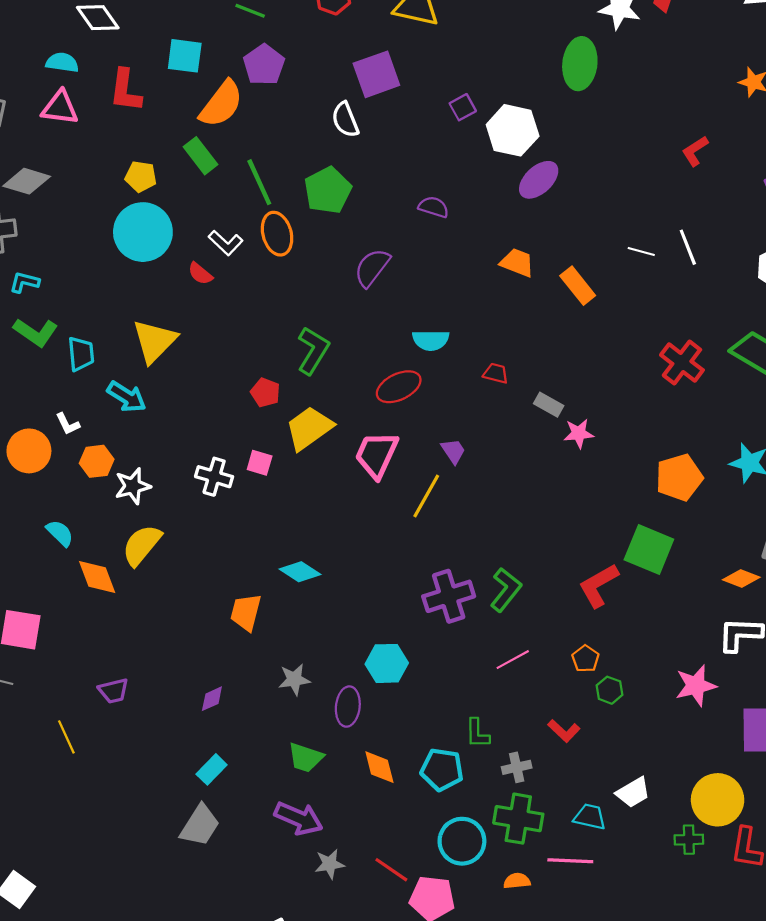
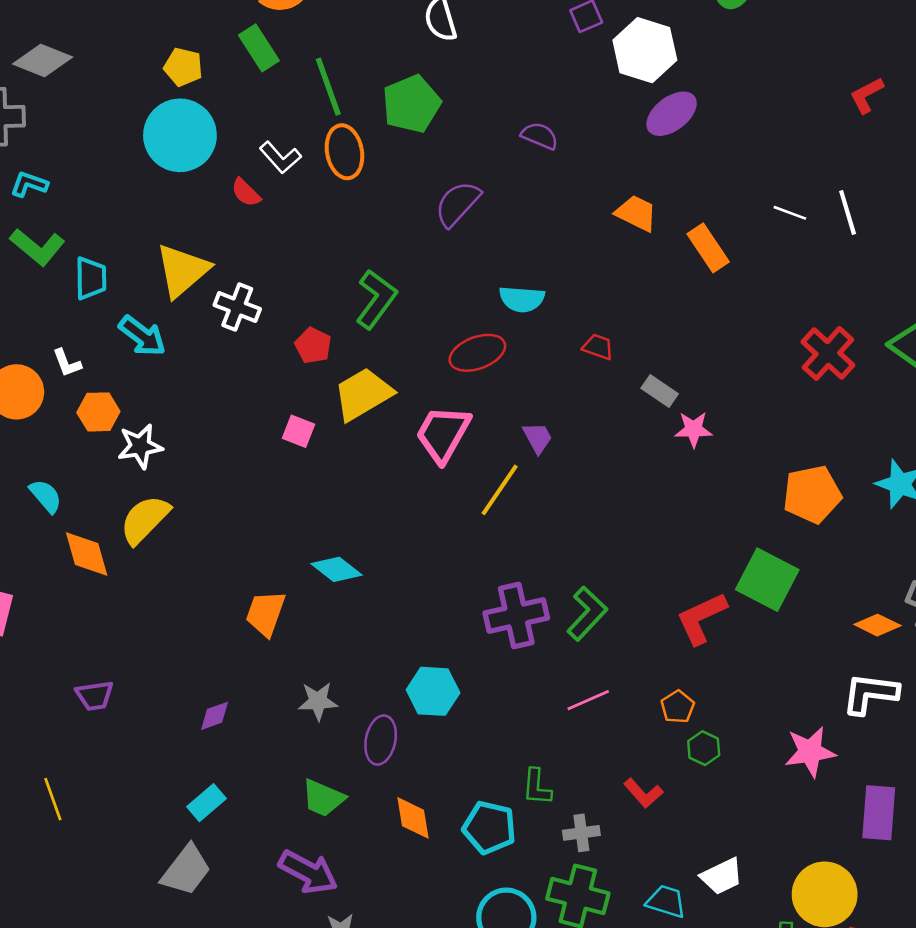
white cross: (214, 477) -> (237, 307), moved
yellow line: (66, 737) -> (53, 799), moved

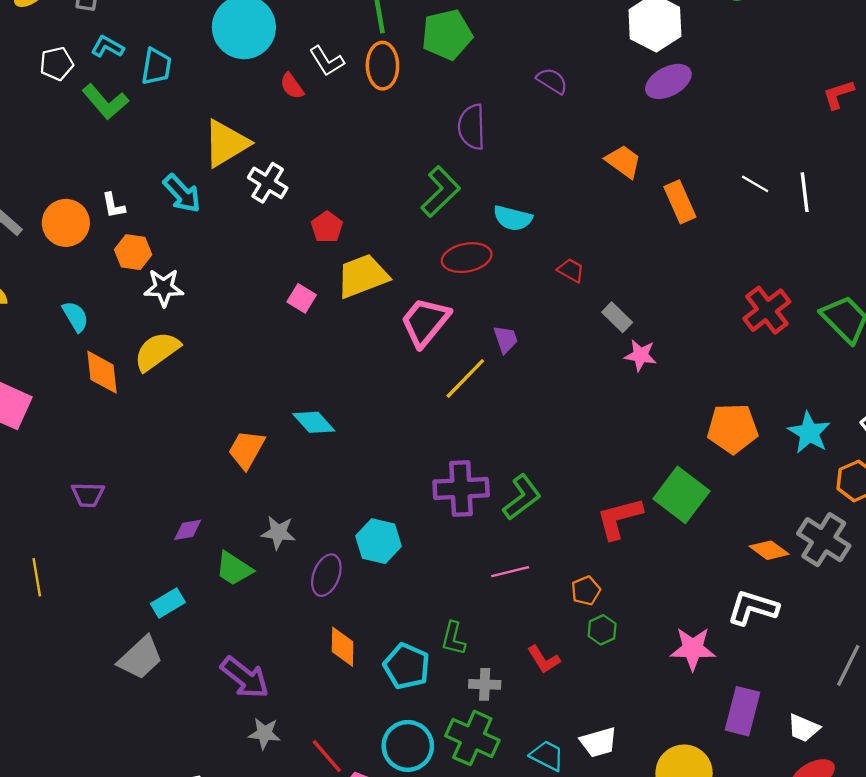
purple semicircle: (458, 204) -> (472, 127), turned -54
cyan trapezoid: (91, 278) -> (156, 66), moved
green L-shape: (376, 299) -> (440, 192), moved
green trapezoid: (323, 798) -> (234, 569), moved

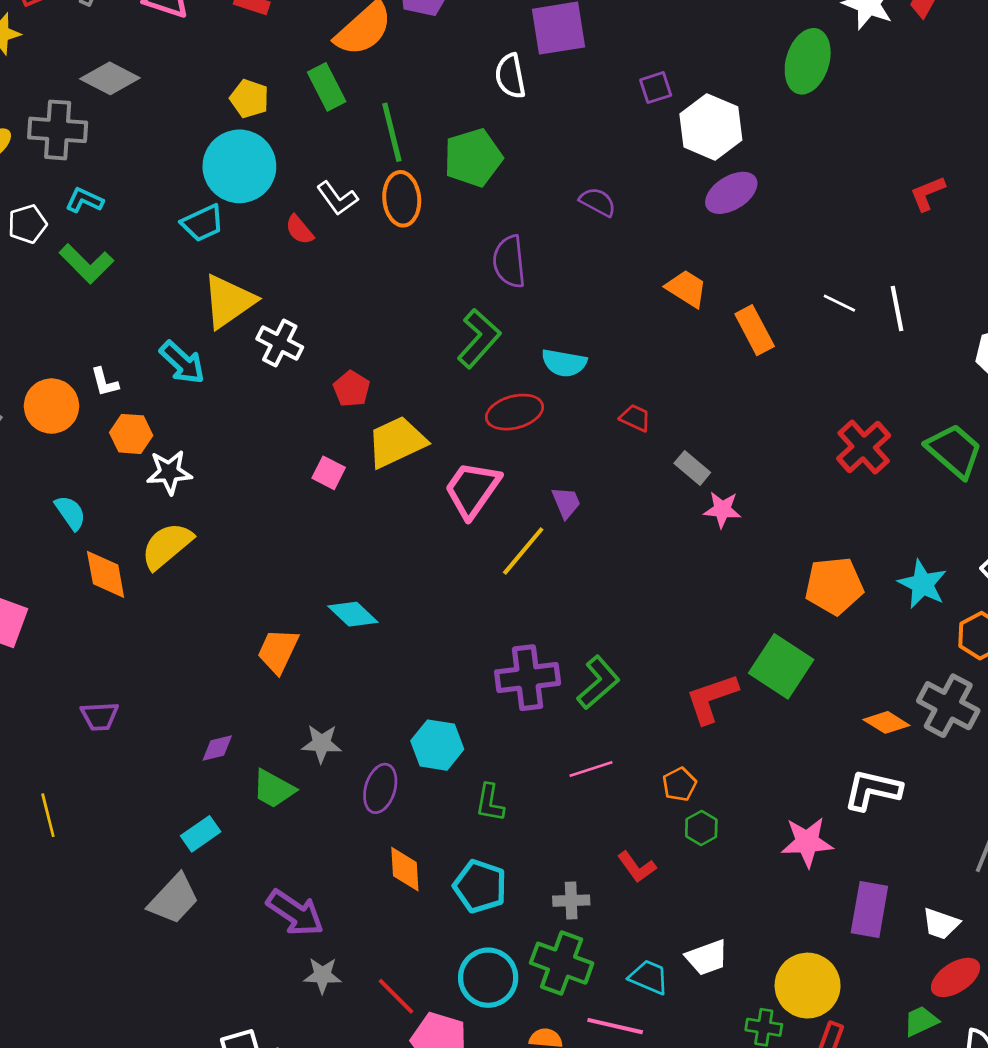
cyan trapezoid: (156, 66) -> (203, 223), moved, turned 60
green L-shape: (453, 638) -> (490, 803), moved

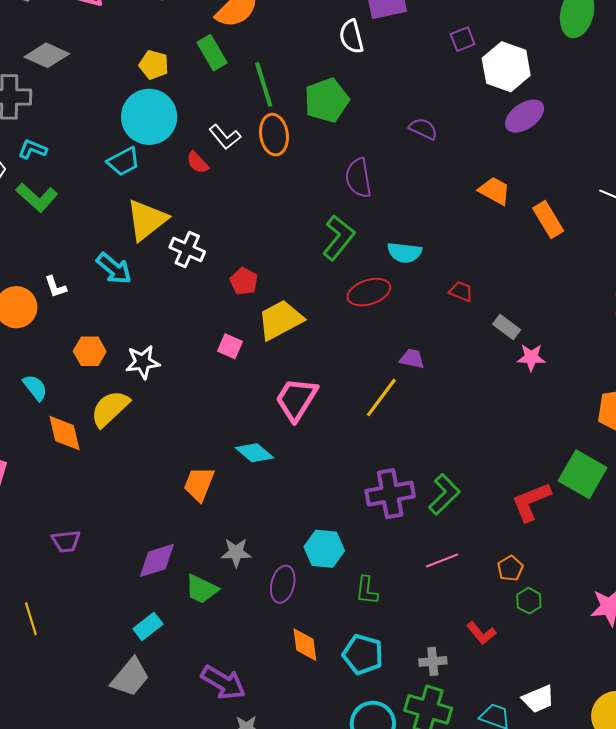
orange hexagon: (131, 434) -> (90, 351), moved
white star: (169, 472) -> (143, 362), moved
pink trapezoid: (472, 489) -> (296, 399), moved
purple trapezoid: (566, 503) -> (412, 359), turned -52
purple diamond: (217, 748) -> (157, 560), size x1.6

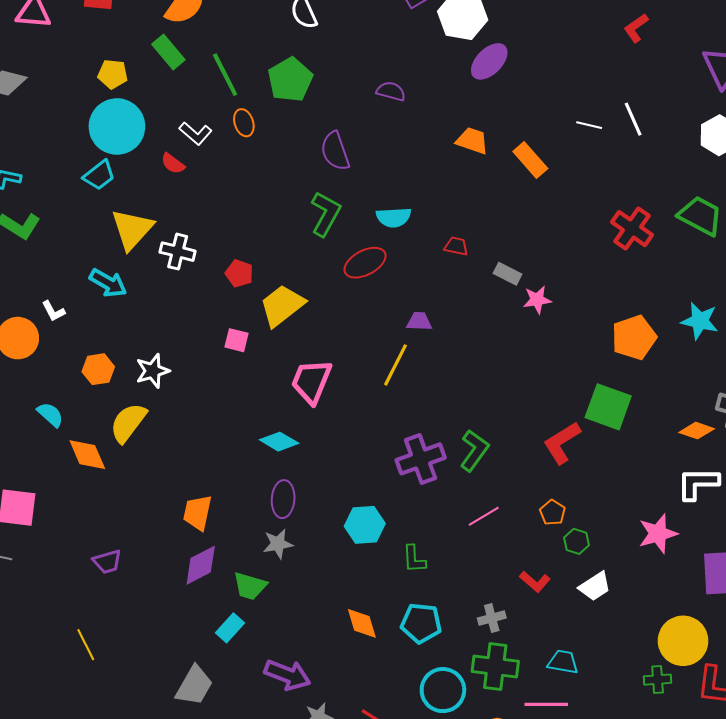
orange ellipse: (274, 135) -> (244, 123), size x0.7
orange trapezoid: (199, 484) -> (197, 513), moved
purple ellipse: (283, 584) -> (283, 499), moved
cyan rectangle: (148, 626) -> (230, 628), moved
white trapezoid: (538, 699) -> (595, 586), moved

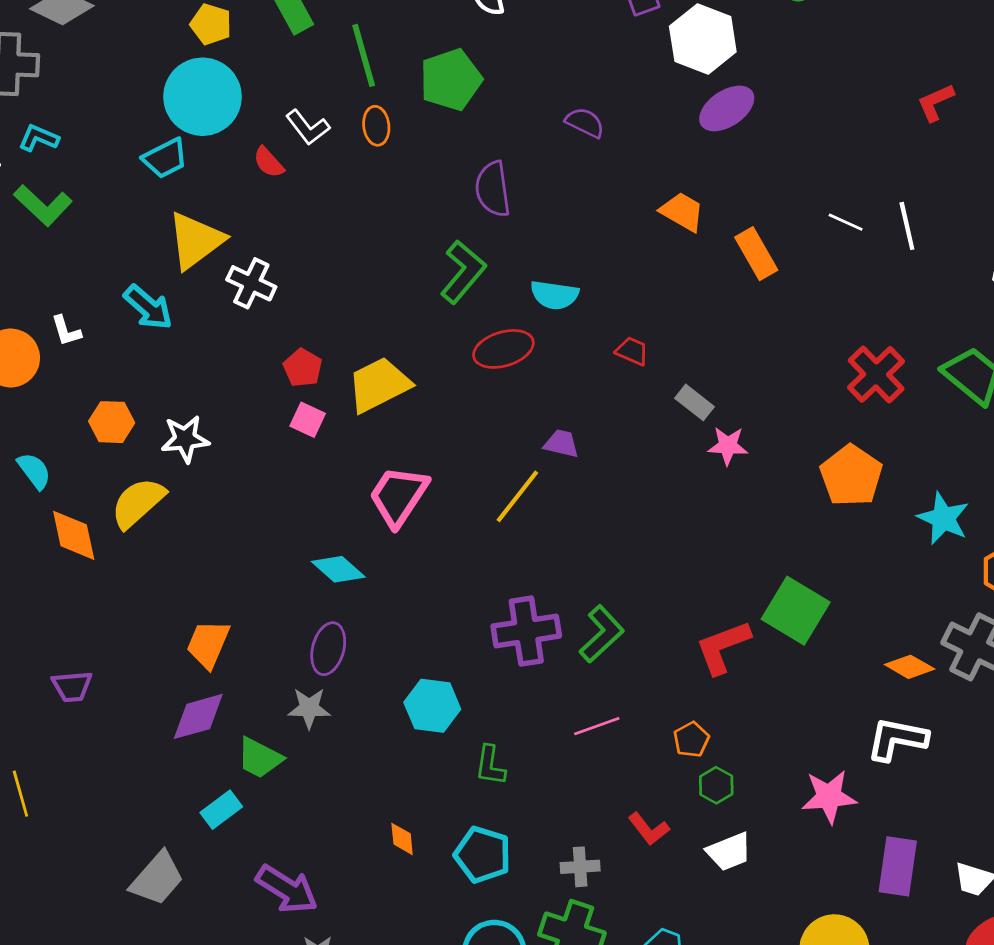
red pentagon: (239, 273) -> (303, 368), moved
orange pentagon: (634, 337) -> (851, 476), moved, turned -30
orange diamond: (362, 623) -> (402, 839), size x0.7

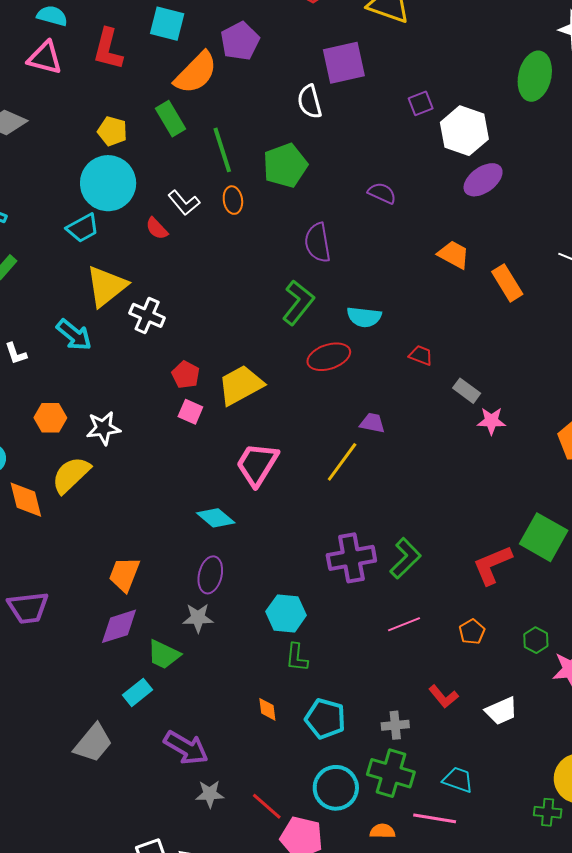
purple trapezoid: (72, 686) -> (28, 608), size x1.4
green L-shape: (490, 765) -> (297, 658), moved
green hexagon: (716, 785) -> (536, 640), moved

